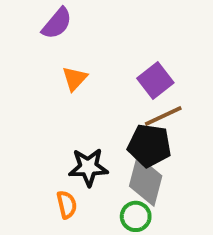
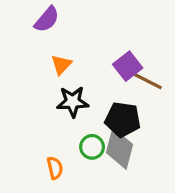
brown line: (163, 116) -> (147, 81), moved, turned 52
black star: (88, 167) -> (73, 102), moved
green circle: (136, 216) -> (92, 147), moved

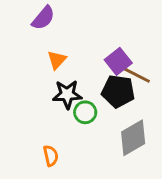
black pentagon: (123, 119) -> (118, 91), moved
green circle: (92, 147) -> (85, 112), moved
gray diamond: (119, 149) -> (133, 138), moved, turned 45

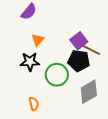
black star: (67, 94) -> (30, 62), moved
green circle: (85, 112) -> (57, 75), size x1.5

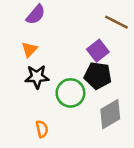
orange triangle: (38, 40) -> (29, 49), moved
brown line: (91, 50) -> (116, 22), moved

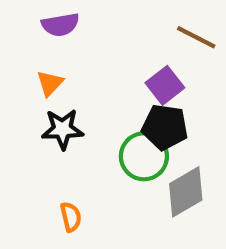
purple semicircle: (36, 15) -> (60, 25), turned 40
green circle: (70, 93) -> (144, 156), moved

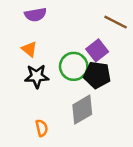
orange triangle: (50, 83) -> (29, 49), turned -35
green circle: (144, 156) -> (74, 66), moved
gray diamond: (186, 192) -> (82, 110), moved

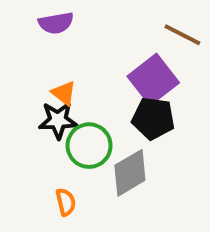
orange triangle: (29, 49) -> (64, 93), moved
purple square: (97, 50) -> (153, 79), size x1.4
green circle: (74, 66) -> (89, 146), moved

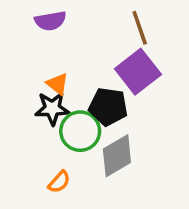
brown line: (182, 35) -> (140, 28), moved, turned 44
black pentagon: (153, 118) -> (108, 107), moved
orange semicircle: (66, 202) -> (59, 182), turned 55

